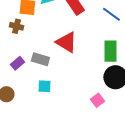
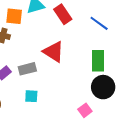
gray rectangle: (40, 59) -> (27, 69), turned -30

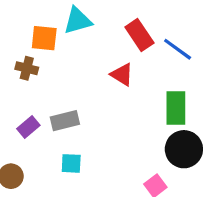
red rectangle: (63, 14) -> (139, 35), moved
red triangle: (54, 52) -> (122, 75), moved, size x0.7

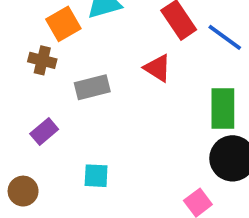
orange square: (44, 38) -> (63, 24), turned -36
gray rectangle: (65, 121) -> (92, 87), moved

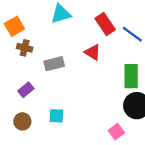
orange square: (63, 24) -> (14, 26), moved
brown circle: (23, 191) -> (22, 121), moved

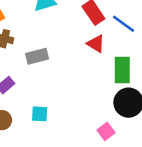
red triangle: (93, 52) -> (96, 44), moved

